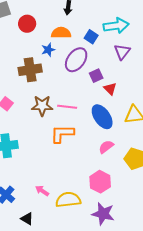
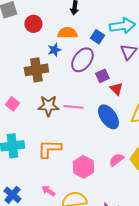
orange L-shape: (62, 134) -> (49, 149), moved
pink semicircle: (106, 147) -> (116, 160), moved
pink hexagon: (100, 182) -> (83, 167), moved

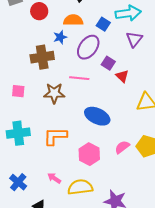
purple square: (102, 76) -> (108, 63), turned -32
pink square: (12, 104) -> (18, 91), turned -32
pink line: (73, 107) -> (79, 78), moved
blue ellipse: (108, 117) -> (97, 116), moved, turned -30

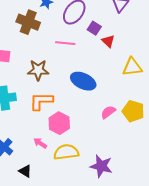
brown cross: (42, 57) -> (28, 22), turned 30
brown star: (54, 93) -> (38, 70), moved
pink hexagon: (89, 154) -> (59, 123), moved

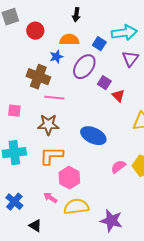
pink line: (65, 43) -> (54, 98), moved

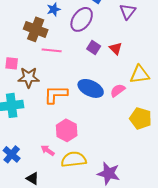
purple square: (104, 83) -> (94, 47), moved
brown star: (48, 125) -> (29, 77), moved
orange L-shape: (51, 156) -> (56, 94), moved
pink semicircle: (118, 167) -> (118, 90), moved

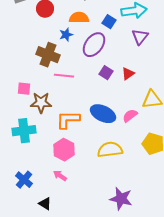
red triangle: (116, 48) -> (128, 74), turned 40
pink hexagon: (67, 130) -> (64, 150), moved
yellow semicircle: (74, 159) -> (110, 150), moved

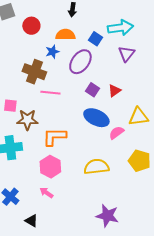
blue ellipse: (103, 114) -> (96, 118), moved

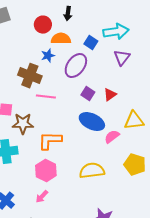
red circle: (31, 26) -> (43, 25), moved
pink arrow: (46, 193) -> (42, 197), turned -80

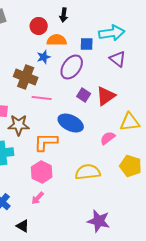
blue square: (91, 43) -> (87, 44), turned -32
purple triangle: (122, 58) -> (118, 59), turned -30
red triangle: (110, 95) -> (106, 96), size x1.5
blue ellipse: (92, 122) -> (71, 123), moved

